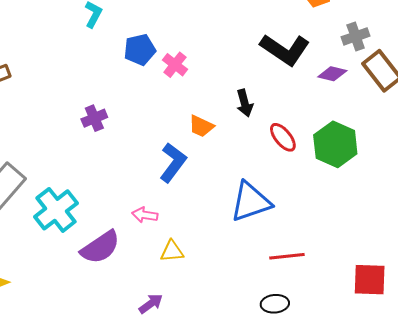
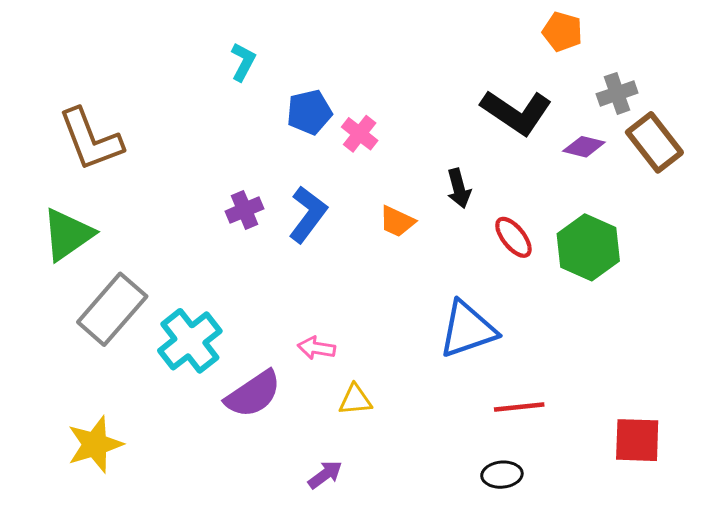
blue L-shape: (173, 163) -> (308, 214), moved

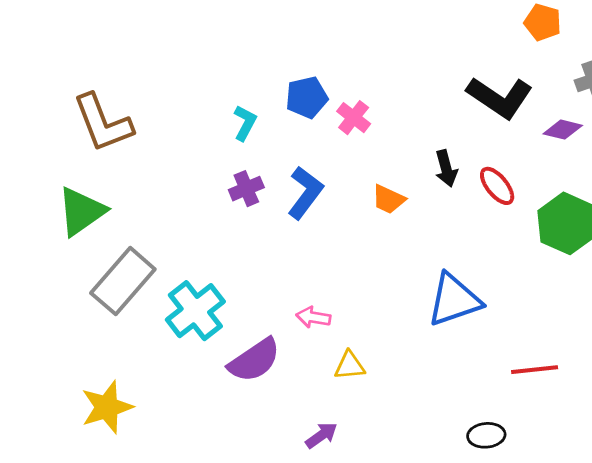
cyan L-shape: (243, 62) -> (245, 123), moved
red ellipse: (513, 237) -> (497, 186), moved
red line: (519, 407) -> (535, 370), moved

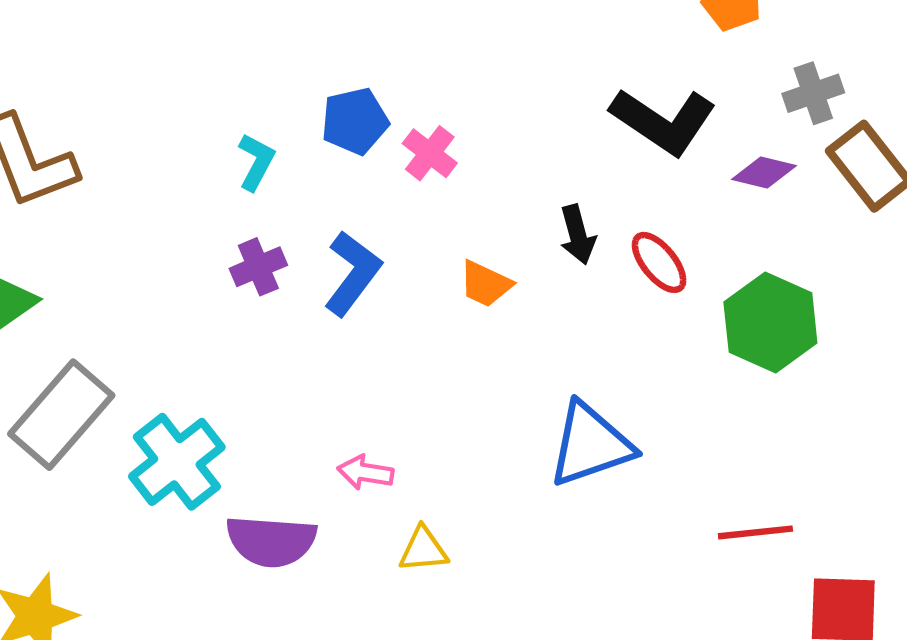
purple semicircle: (254, 360) -> (271, 541), turned 38
red line: (535, 370) -> (755, 532), moved

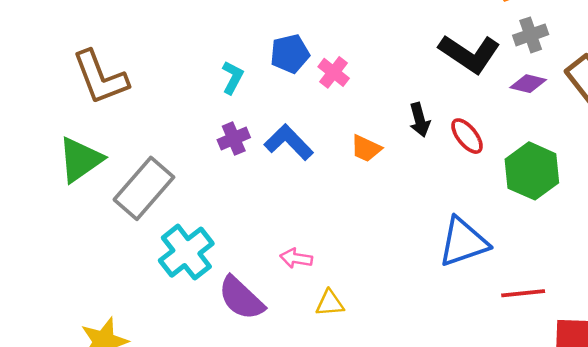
gray cross: (813, 93) -> (531, 35), moved
blue L-shape: (353, 273) -> (289, 142), turned -81
gray rectangle: (61, 415) -> (144, 188), moved
blue triangle: (590, 445) -> (463, 242), moved
purple semicircle: (271, 541) -> (241, 298), turned 39

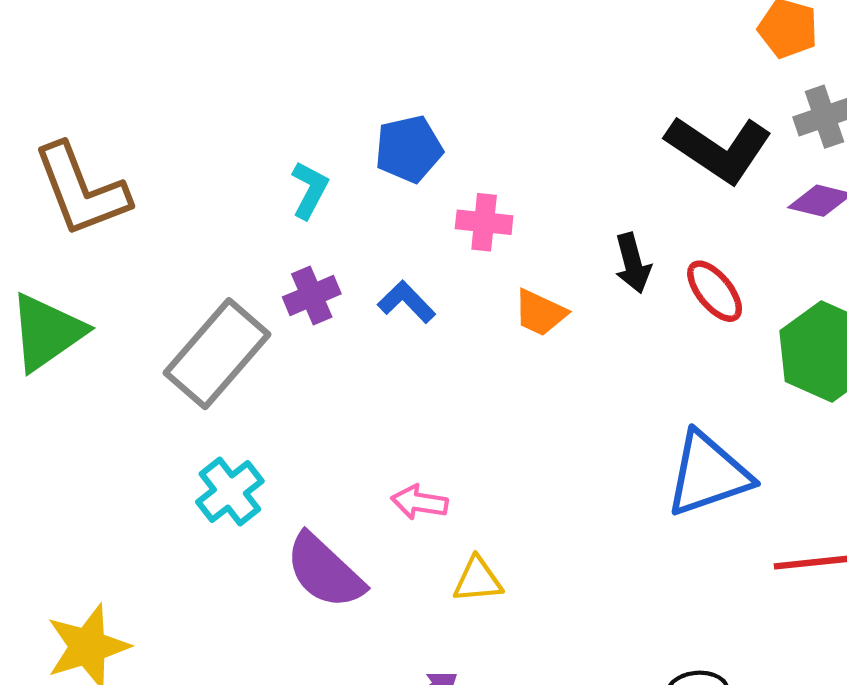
pink cross: (334, 72) -> (484, 222), moved, turned -32
blue L-shape: (289, 142) -> (407, 302), size x0.7
gray rectangle: (144, 188) -> (217, 354), moved
cyan cross: (186, 252) -> (230, 491), size x0.7

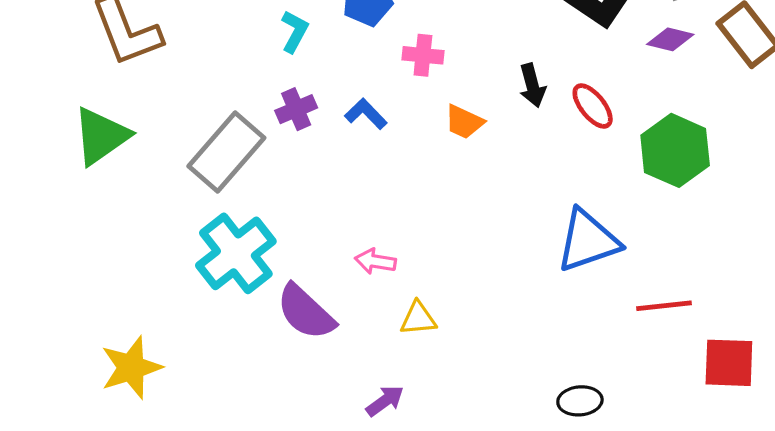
cyan cross: (230, 491) -> (236, 253), size x1.6

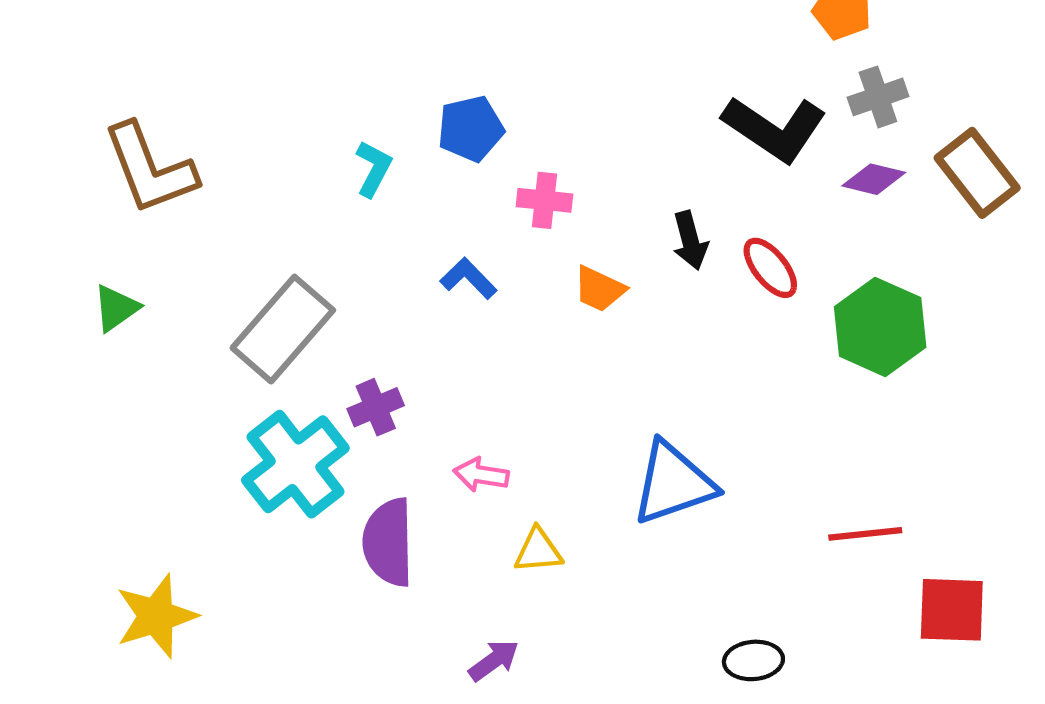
purple cross: (296, 109) -> (376, 407), moved
green triangle: (101, 136) -> (116, 308), size x0.6
blue triangle: (588, 241) -> (673, 483), moved
purple semicircle: (306, 312) -> (388, 542), turned 46

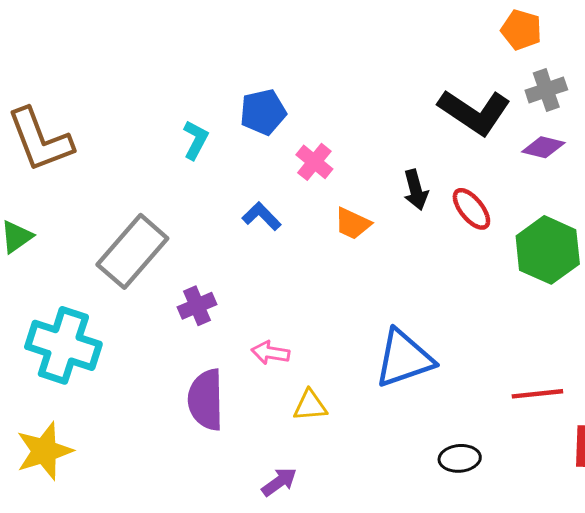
pink cross: (544, 200) -> (314, 162), turned 33
cyan cross: (295, 464) -> (63, 345), moved, turned -34
black ellipse: (753, 660) -> (460, 458), moved

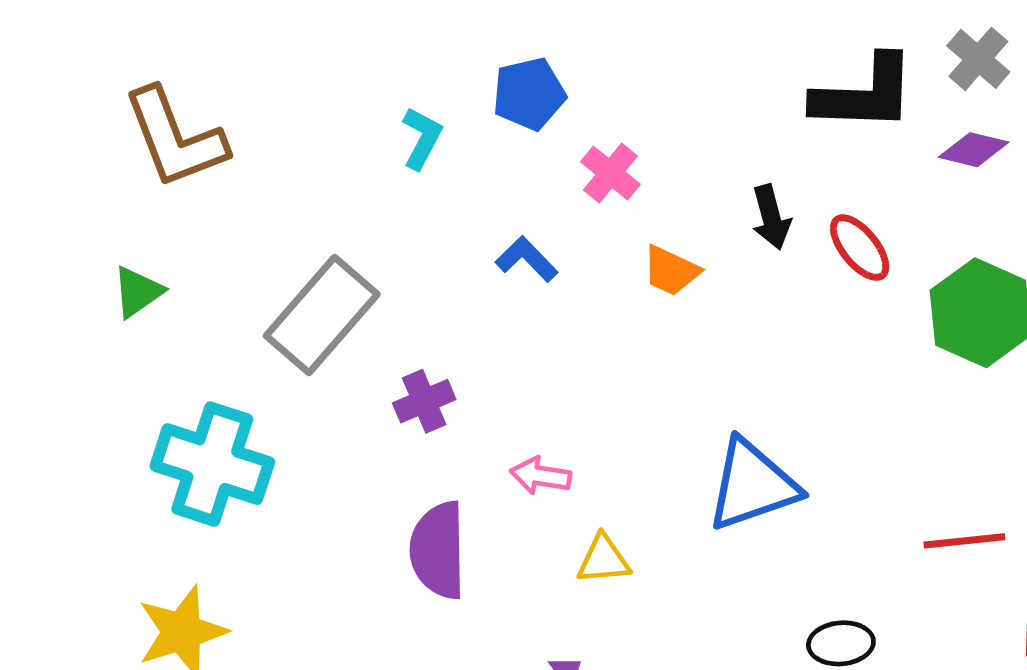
gray cross: (546, 90) -> (978, 59), turned -30
black L-shape: (474, 112) -> (864, 94), turned -32

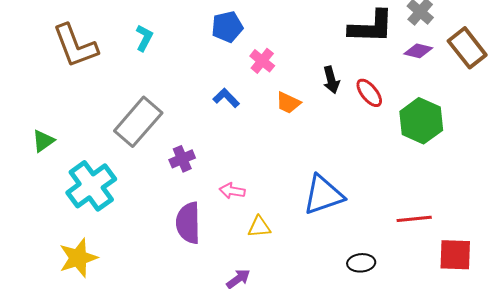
cyan L-shape: (422, 138) -> (144, 38), moved
green triangle: (138, 292) -> (43, 141), moved
cyan cross: (212, 464) -> (91, 186), turned 36

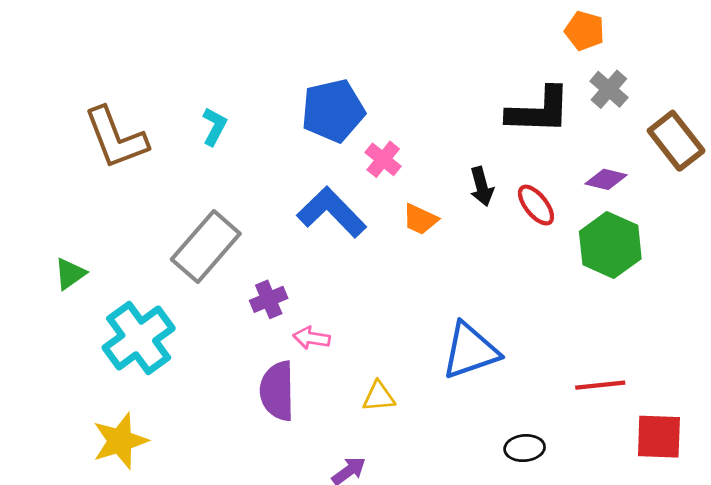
blue pentagon: (227, 27) -> (333, 111), size x1.4
purple diamond: (418, 51) -> (606, 179), moved
blue L-shape: (226, 98) -> (332, 212), size x1.8
pink arrow: (232, 191) -> (312, 338), moved

